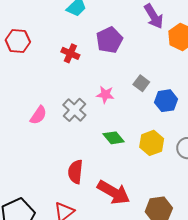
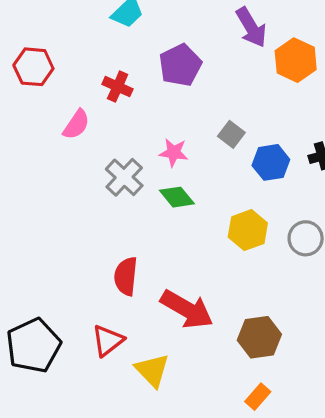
pink semicircle: (38, 115) -> (76, 125), moved
green diamond: (114, 138) -> (177, 197), moved

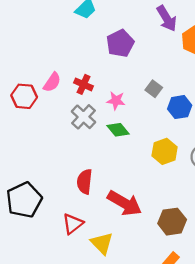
red hexagon: (33, 67) -> (24, 96), moved
red cross: (118, 87) -> (84, 84), moved
black pentagon: (33, 345) -> (24, 200), moved

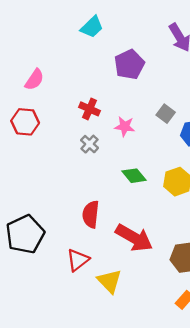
pink semicircle: (52, 82) -> (34, 80), moved
gray cross: (84, 117) -> (90, 144), size x0.7
green diamond: (118, 130) -> (134, 176), moved

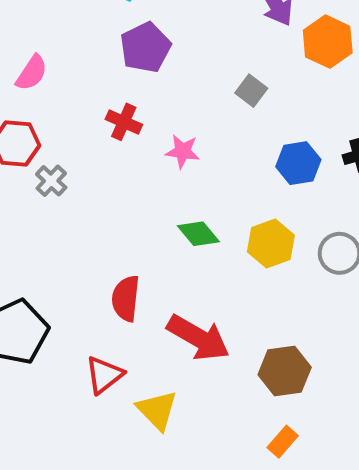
purple pentagon: (129, 64) -> (145, 47), moved
gray square: (166, 114) -> (251, 91), moved
gray cross: (90, 144) -> (51, 181), moved

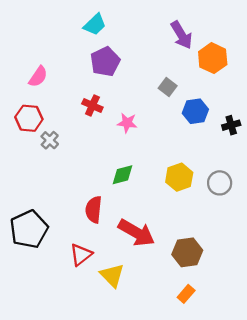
blue hexagon: (298, 163) -> (195, 111), moved
green diamond: (198, 234) -> (123, 175), moved, turned -65

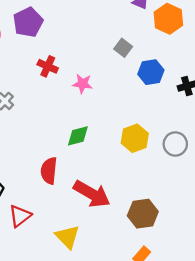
purple pentagon: (105, 62) -> (28, 22), moved
red triangle: (81, 255) -> (20, 216), moved

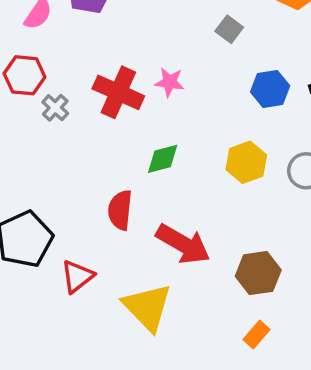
red cross: (48, 66) -> (118, 92), moved, size x1.6
blue hexagon: (151, 72) -> (270, 89), moved
yellow triangle: (67, 237) -> (147, 307), size x1.4

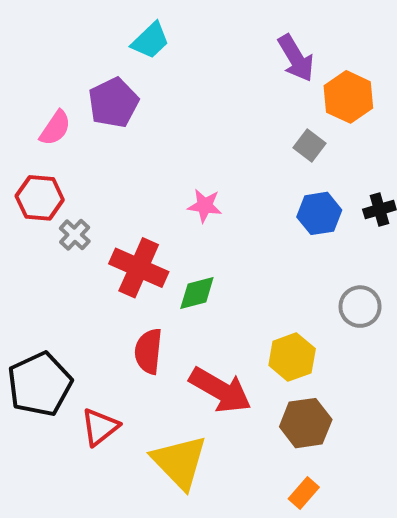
gray square: (229, 29) -> (310, 145), moved
red cross: (118, 92) -> (139, 268), moved
yellow hexagon: (246, 162) -> (292, 357), moved

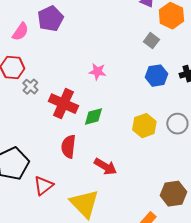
yellow hexagon: (292, 357) -> (144, 126), moved
red arrow: (220, 390) -> (105, 167), size x0.7
brown hexagon: (306, 423) -> (173, 194), moved

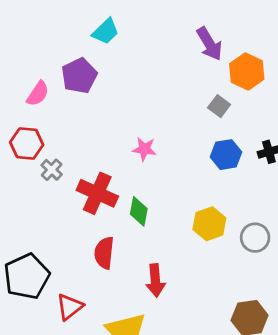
green diamond: (93, 117) -> (139, 211), turned -65
gray circle: (177, 124) -> (255, 238), moved
red arrow: (105, 167) -> (155, 281), turned 55

